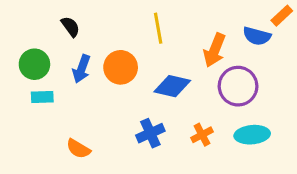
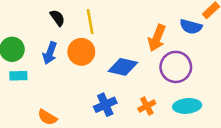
black semicircle: (70, 27) -> (57, 18), moved
yellow line: (158, 28) -> (90, 22), moved

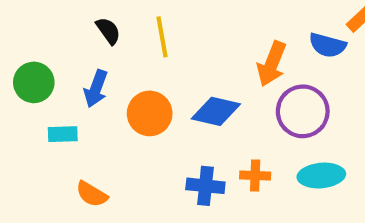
orange circle: (81, 52) -> (150, 113), moved
cyan rectangle: (18, 76) -> (63, 134), moved
blue cross: (105, 105) -> (205, 186), moved, turned 30
orange cross: (147, 106) -> (255, 176), turned 30

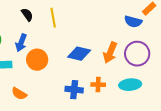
orange arrow: (272, 64) -> (110, 53), moved
purple circle: (303, 111) -> (137, 54), moved
orange circle: (150, 113) -> (37, 60), moved

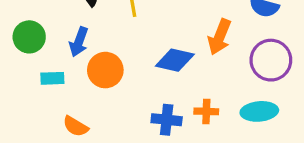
orange arrow: (110, 53) -> (220, 37), moved

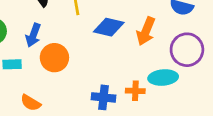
blue diamond: (175, 60) -> (109, 27), moved
cyan ellipse: (259, 111) -> (163, 78), moved

